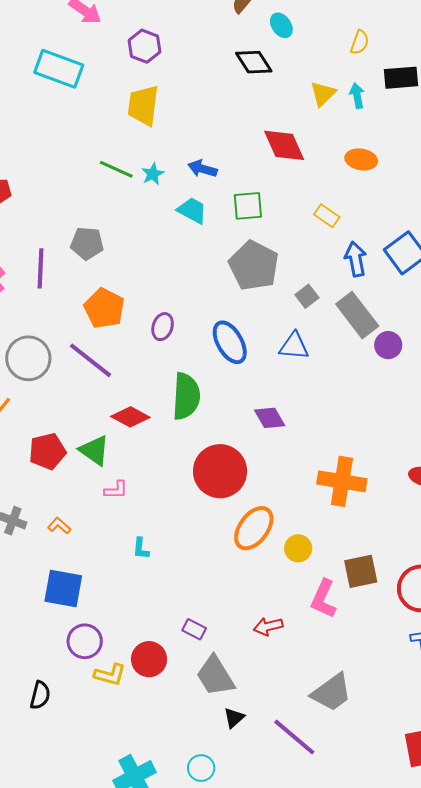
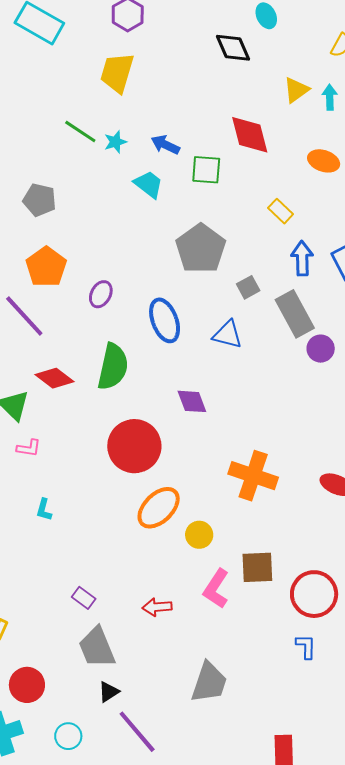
green square: (248, 206) -> (206, 170), moved
red circle: (149, 659) -> (27, 685), moved
gray trapezoid: (332, 692) -> (209, 682), turned -45
purple line: (294, 737) -> (137, 732), moved

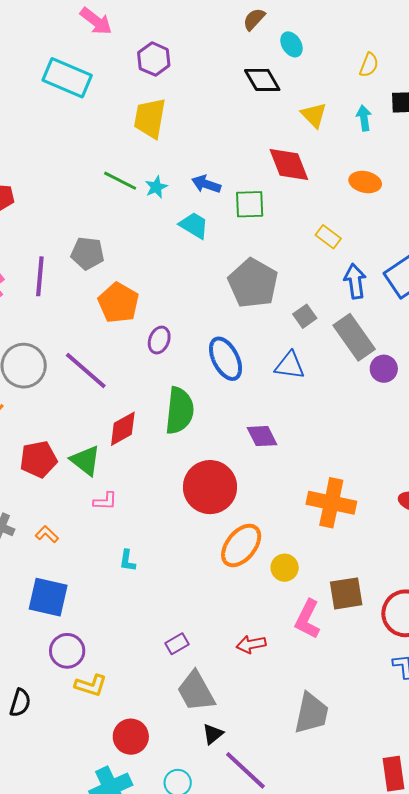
yellow triangle: (296, 90) -> (314, 115), moved, turned -32
orange pentagon: (46, 267) -> (118, 303), moved
red diamond: (55, 378) -> (123, 429), turned -60
purple rectangle: (84, 598) -> (177, 644), turned -60

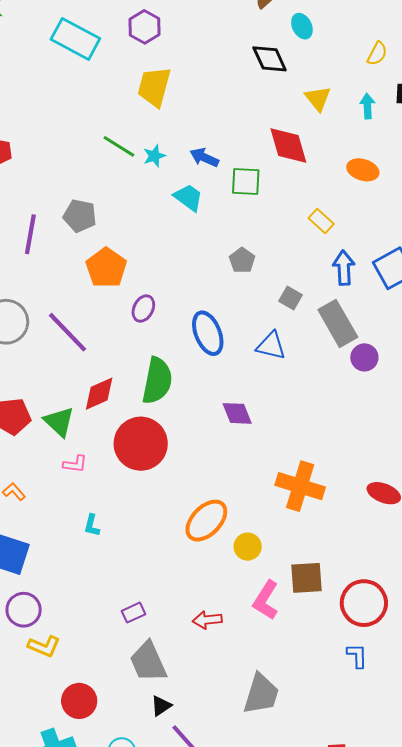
purple hexagon: (154, 59) -> (145, 27), moved
gray pentagon: (253, 283) -> (242, 260), size x0.5
gray square: (305, 316) -> (290, 298), turned -30
red circle: (210, 487) -> (141, 444), moved

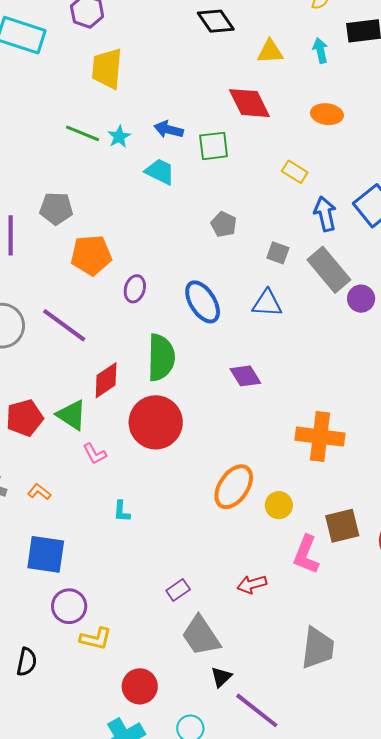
yellow triangle: (318, 98) -> (270, 52), turned -44
orange pentagon: (106, 268) -> (91, 255), turned -30
pink L-shape: (75, 464) -> (95, 454), turned 65

